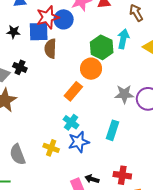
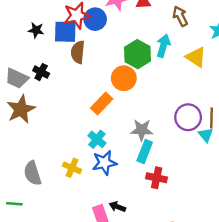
gray star: (124, 94) -> (142, 130), moved
red cross: (122, 175) -> (157, 178), moved

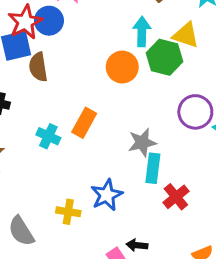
green hexagon: (138, 54) -> (165, 57), moved
orange circle: (124, 78) -> (122, 67), moved
cyan cross: (97, 139) -> (48, 136), moved
red cross: (157, 178) -> (176, 197), turned -36

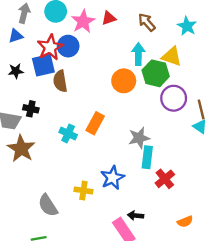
purple circle: (195, 112) -> (174, 98), moved

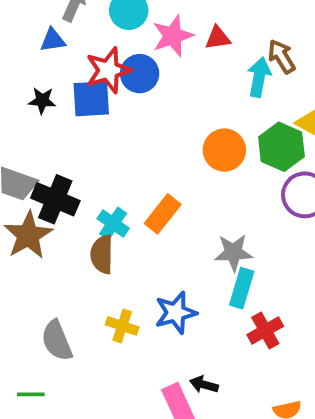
cyan arrow: (138, 54) -> (259, 77), moved
brown semicircle: (60, 81) -> (102, 254), moved
black cross: (31, 109) -> (55, 199), moved, size x1.6

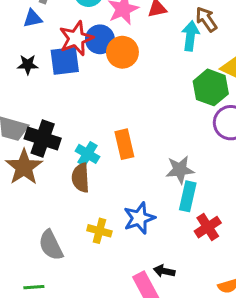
orange circle: (224, 150) -> (122, 52), moved
orange rectangle: (163, 214) -> (124, 144), turned -48

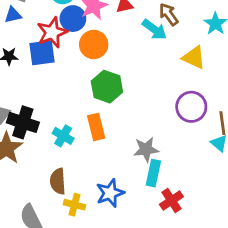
cyan arrow: (190, 36) -> (154, 29), turned 120
blue circle: (100, 39) -> (73, 19), moved
green hexagon: (211, 87) -> (107, 87), moved
brown semicircle: (81, 178) -> (58, 181), moved

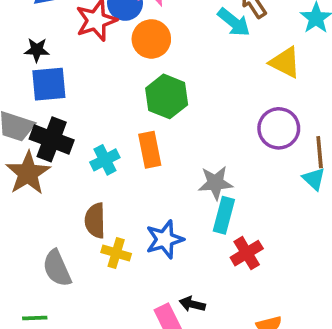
blue square: (42, 53) -> (49, 84), moved
cyan cross: (63, 136) -> (105, 160), turned 30

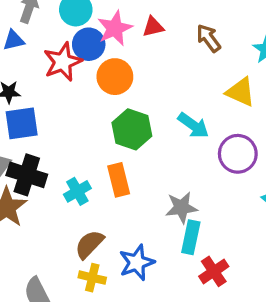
cyan arrow: (234, 22) -> (193, 125), moved
brown semicircle: (95, 221) -> (89, 244), moved, turned 48

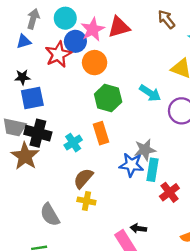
red triangle: (153, 27) -> (119, 27), size x1.5
brown arrow: (209, 38) -> (166, 19), moved
blue star: (137, 263) -> (131, 165), moved, turned 30

